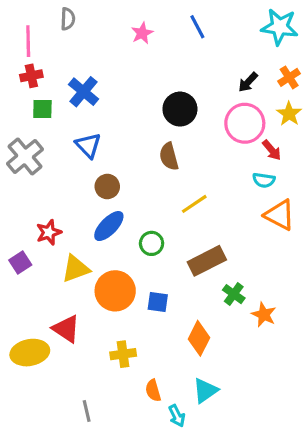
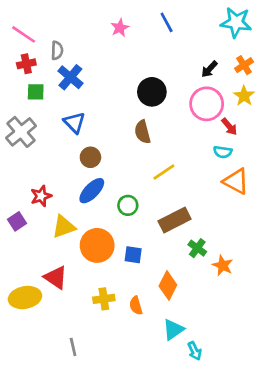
gray semicircle: (68, 19) -> (57, 50), moved
pink line: (28, 41) -> (24, 34), turned -55
orange semicircle: (153, 390) -> (136, 306), moved
cyan arrow: (177, 416) -> (195, 351), moved

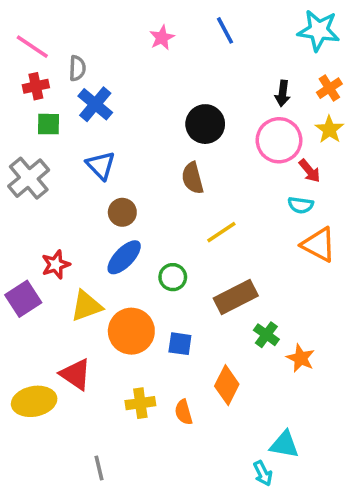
black arrow: (209, 69) -> (283, 93), turned -36
purple square: (17, 221) -> (23, 299), size x1.4
cyan triangle: (173, 330) -> (284, 445), moved, turned 45

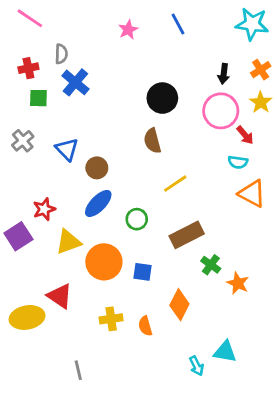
pink line: (32, 47) -> (30, 18), moved
blue triangle: (101, 165) -> (67, 149), moved
gray cross: (29, 178) -> (23, 141), size x0.7
cyan arrow: (263, 473) -> (197, 366), moved

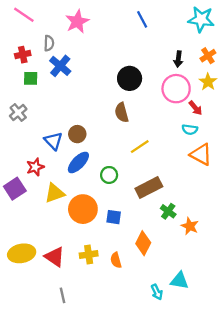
pink star: (128, 30) -> (77, 22), moved, size x1.5
blue triangle: (67, 149) -> (53, 141), moved
red triangle: (60, 296) -> (55, 257), moved

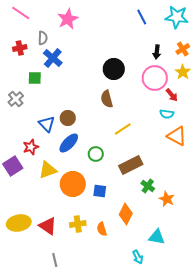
blue line: (142, 19) -> (142, 17), moved
green square: (31, 78) -> (35, 78), moved
cyan triangle: (180, 281) -> (157, 237), moved

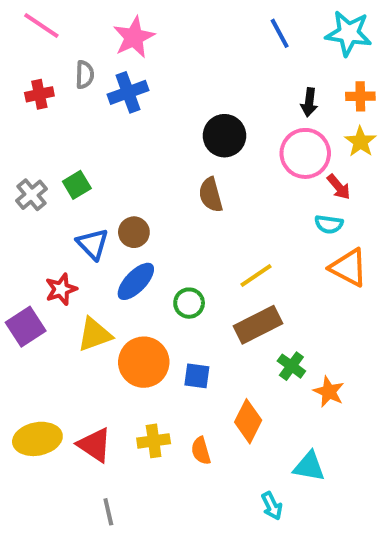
orange cross: (183, 49) -> (360, 96), turned 32
blue cross: (53, 58) -> (128, 92), moved, turned 30
green square: (35, 78) -> (77, 185), moved, turned -32
yellow line: (123, 129) -> (256, 275), moved

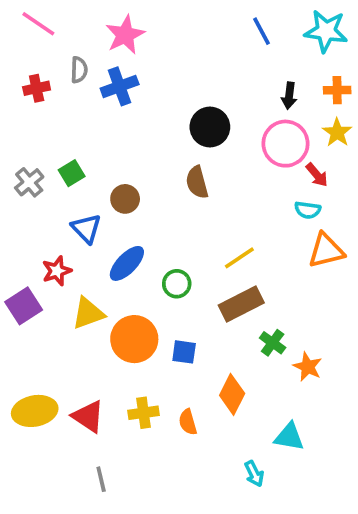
brown circle: (134, 232) -> (125, 199), moved
orange triangle: (349, 268) -> (326, 251), turned -42

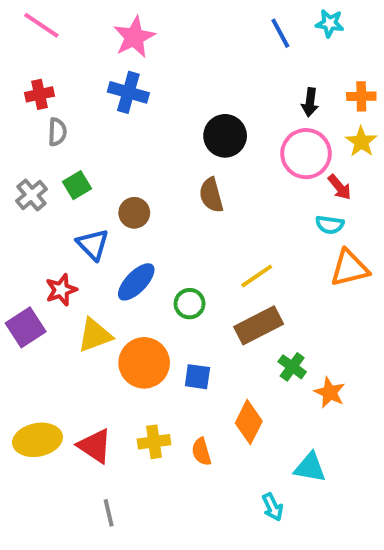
cyan star: (326, 31) -> (330, 23), moved, size x0.6
gray semicircle: (79, 70) -> (57, 132), moved
blue cross: (120, 86) -> (128, 92), turned 36

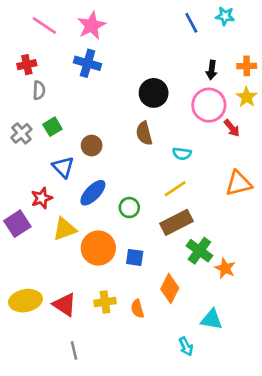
pink line: (41, 25) -> (44, 26), moved
cyan semicircle: (330, 225) -> (182, 154), moved
green cross: (292, 367) -> (199, 251), size x1.4

